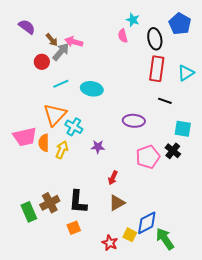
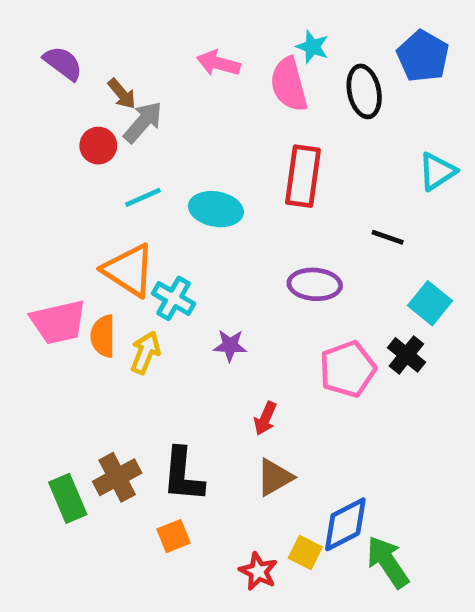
pink semicircle: (123, 36) -> (289, 84), size x1.6
pink arrow: (74, 42) -> (218, 63), moved
red rectangle: (157, 69) -> (303, 176), moved
orange triangle: (55, 115) -> (129, 270), turned -40
cyan square: (183, 129) -> (430, 303), turned 30

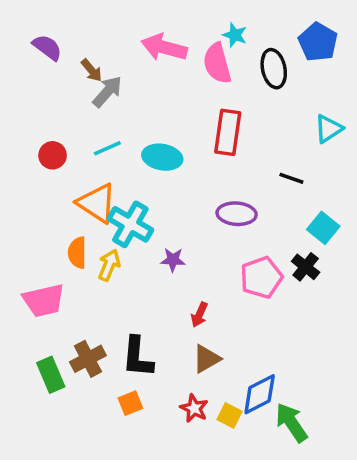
pink arrow: (218, 63) -> (164, 47), size x1.4
red circle: (98, 146) -> (53, 155), moved
cyan cross: (174, 298) -> (130, 224), size x1.4
pink trapezoid: (58, 322) -> (44, 300), moved
red star: (258, 571) -> (194, 408), moved

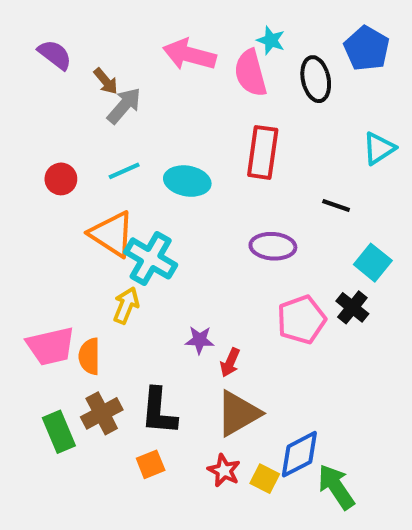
orange semicircle: (77, 253) -> (89, 356), moved
purple star: (173, 260) -> (200, 340), moved
brown triangle: (206, 359) -> (238, 413), size x1.4

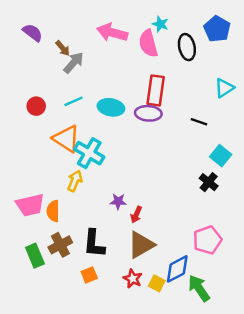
purple ellipse: (273, 246) -> (148, 113), moved
pink pentagon: (301, 320) -> (207, 240), moved

